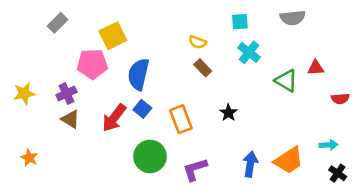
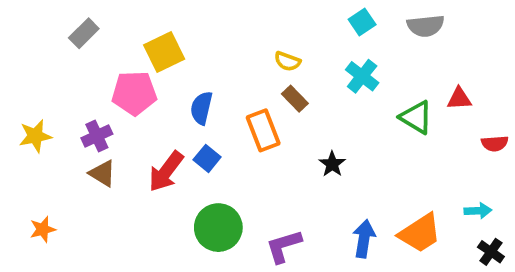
cyan square: (240, 22) -> (362, 22), moved, turned -30
blue semicircle: (138, 74) -> (201, 108), size x0.7
orange rectangle: (181, 119) -> (263, 130), moved
orange star: (29, 158) -> (43, 229), turned 30

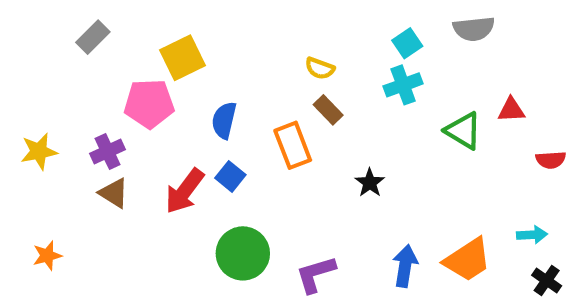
cyan square: (362, 22) -> (407, 43), moved
cyan cross: (362, 76) -> (403, 85), turned 32

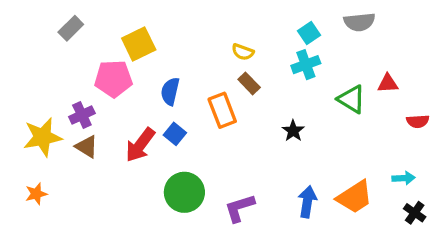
yellow star: (39, 152) -> (42, 137), moved, size x1.4
black star: (370, 183) -> (293, 131), moved

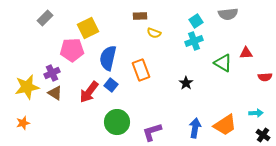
brown rectangle: (249, 83) -> (140, 16), moved, turned -48
blue semicircle: (170, 91) -> (108, 58), size x1.4

